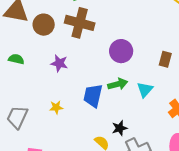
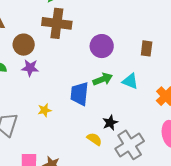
brown circle: (44, 25) -> (24, 45), moved
purple star: (59, 63) -> (30, 68), moved
cyan triangle: (145, 90) -> (130, 81), turned -42

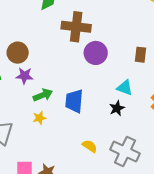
brown cross: (57, 23) -> (76, 27), moved
green arrow: (103, 79) -> (43, 95), moved
black star: (110, 123) -> (117, 108), moved
gray cross: (130, 145) -> (125, 152), turned -32

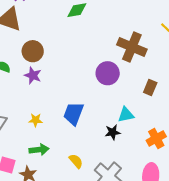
brown cross: (76, 27) -> (132, 47), moved
cyan triangle: (125, 88) -> (126, 115), turned -48
green arrow: (43, 95) -> (39, 150), moved

